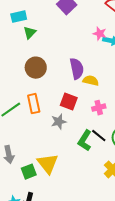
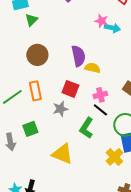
black line: (99, 136) -> (100, 110), moved
yellow triangle: (48, 164) -> (62, 154), moved, turned -30
green square: (29, 172) -> (30, 129), moved

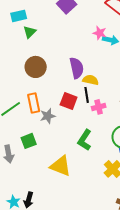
gray star: (60, 109) -> (48, 116), moved
black line: (100, 110) -> (87, 95), moved, turned 42

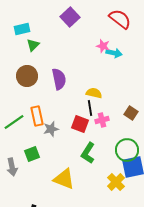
brown circle: (36, 67) -> (27, 76), moved
purple semicircle: (77, 68) -> (59, 79), moved
red square: (69, 101) -> (80, 124), moved

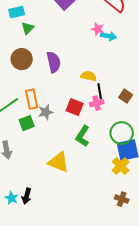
black line: (90, 108) -> (100, 91), moved
green square: (32, 154) -> (27, 123), moved
yellow cross: (116, 182) -> (121, 166), moved

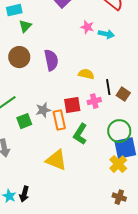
pink star: (98, 29) -> (87, 27), moved
black line: (100, 91) -> (108, 87), moved
orange rectangle: (32, 99) -> (59, 120), moved
red square: (75, 107) -> (72, 105), turned -30

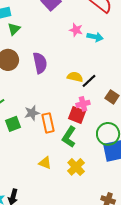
black line: (108, 87) -> (89, 81), moved, turned 56
red square: (72, 105) -> (77, 115), moved, turned 30
yellow triangle: (56, 160) -> (45, 163), size x0.6
yellow cross: (118, 164) -> (76, 167), moved

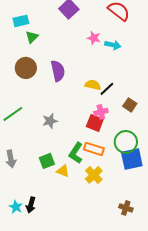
orange rectangle: (48, 123) -> (94, 149), moved, turned -60
green square: (13, 124) -> (47, 161), moved
green L-shape: (69, 137) -> (76, 153), moved

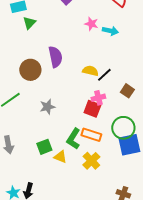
brown circle: (26, 68) -> (30, 70), moved

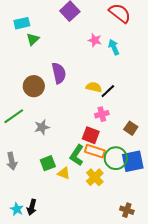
cyan arrow: (110, 31) -> (114, 47), turned -126
brown square: (127, 91) -> (131, 128), moved
gray star: (47, 107) -> (42, 127), moved
red square: (92, 109) -> (91, 135), moved
green circle: (123, 128) -> (116, 158), moved

